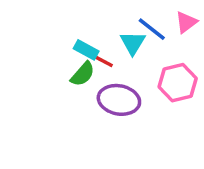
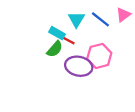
cyan triangle: (133, 43) -> (76, 19), moved
pink hexagon: (178, 83) -> (99, 56), moved

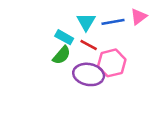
blue line: (100, 19) -> (113, 22), turned -48
red line: (67, 40) -> (89, 45), moved

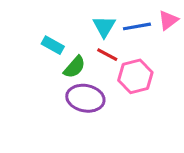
cyan rectangle: (64, 37) -> (53, 45), moved
purple ellipse: (89, 74) -> (85, 98), moved

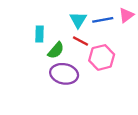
cyan rectangle: (53, 45) -> (39, 34), turned 63

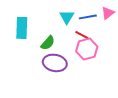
cyan rectangle: (39, 34) -> (22, 28), moved, size x1.5
red line: (81, 41) -> (82, 35), moved

